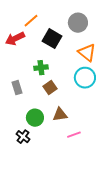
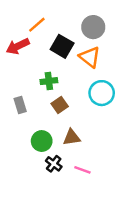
orange triangle: (87, 53) -> (90, 57), moved
pink line: (74, 135) -> (82, 170), moved, turned 40
black cross: (23, 137) -> (54, 164), moved

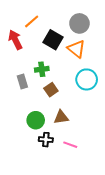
red arrow: (18, 46) -> (15, 40), turned 90
gray rectangle: (20, 105) -> (22, 81), moved
black cross: (54, 164) -> (46, 140), turned -32

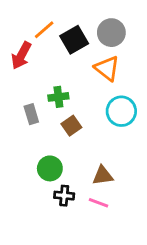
red arrow: (15, 40) -> (21, 55), turned -126
black square: (53, 40) -> (74, 40), moved, turned 30
brown triangle: (61, 117) -> (103, 176), moved

